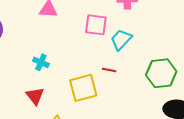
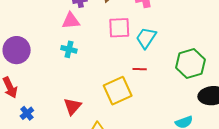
cyan cross: (41, 62) -> (69, 49), moved
red triangle: (35, 96) -> (72, 106), turned 30

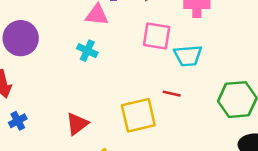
cyan trapezoid: (146, 38) -> (188, 56), turned -140

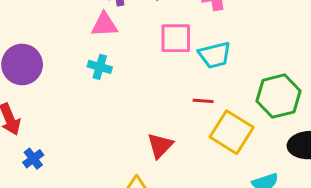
yellow square: (138, 115) -> (232, 132), moved, turned -36
red triangle: (77, 124) -> (160, 146), moved

